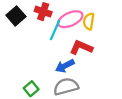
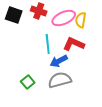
black square: (16, 16) -> (14, 15), turned -30
cyan line: (55, 30) -> (48, 44), moved, turned -30

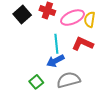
black square: (14, 15) -> (22, 14), turned 30
blue arrow: (59, 61) -> (55, 61), moved

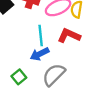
gray semicircle: (68, 80) -> (54, 75), turned -30

